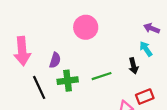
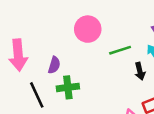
green line: (102, 76) -> (120, 50), moved

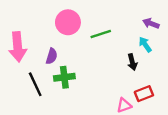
pink circle: (88, 29) -> (68, 22), moved
green line: (120, 50) -> (101, 34), moved

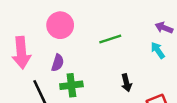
pink circle: (68, 22) -> (60, 25), moved
black arrow: (132, 62) -> (126, 83), moved

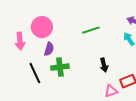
pink circle: (60, 25) -> (42, 27), moved
pink arrow: (21, 53) -> (20, 41), size x0.7

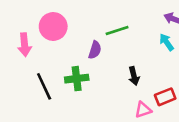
purple semicircle: (49, 49) -> (95, 50), moved

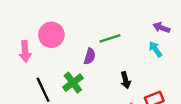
green cross: (77, 79) -> (73, 83), turned -30

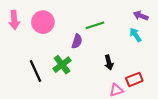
pink arrow: (25, 52) -> (14, 20), moved

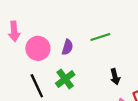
pink circle: (43, 22) -> (38, 48), moved
purple semicircle: (77, 41) -> (67, 47), moved

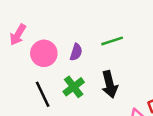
pink arrow: (14, 31) -> (18, 35), turned 36
black arrow: (115, 77) -> (110, 84), moved, size x1.5

